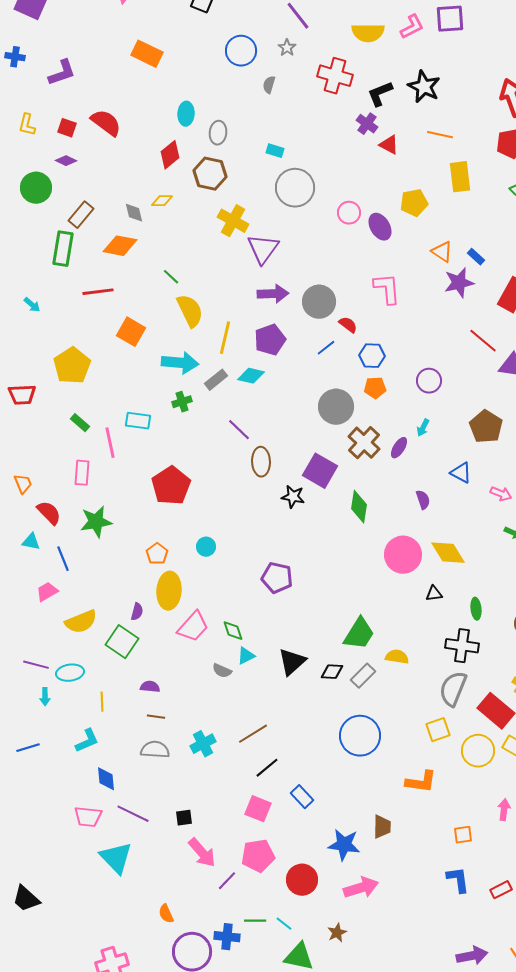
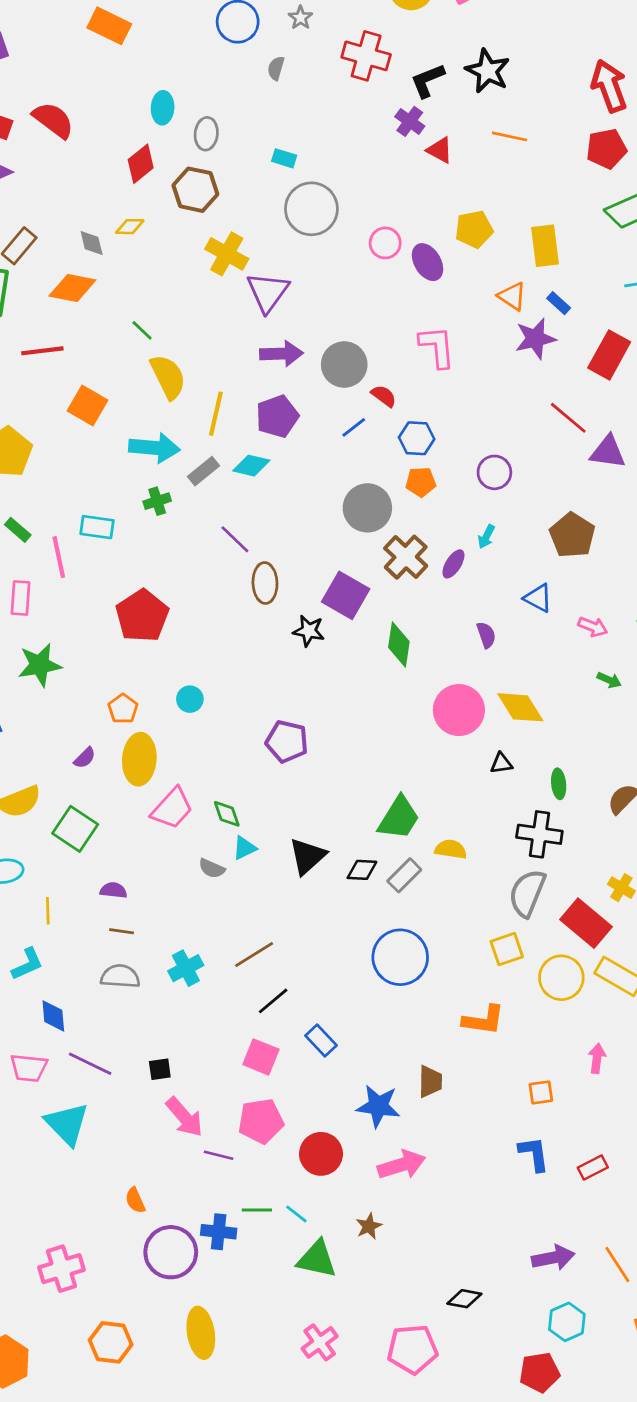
yellow rectangle: (460, 177) -> (545, 246), moved
purple semicircle: (137, 612) -> (85, 758), moved, turned 30
purple line: (227, 881) -> (219, 1155), turned 60

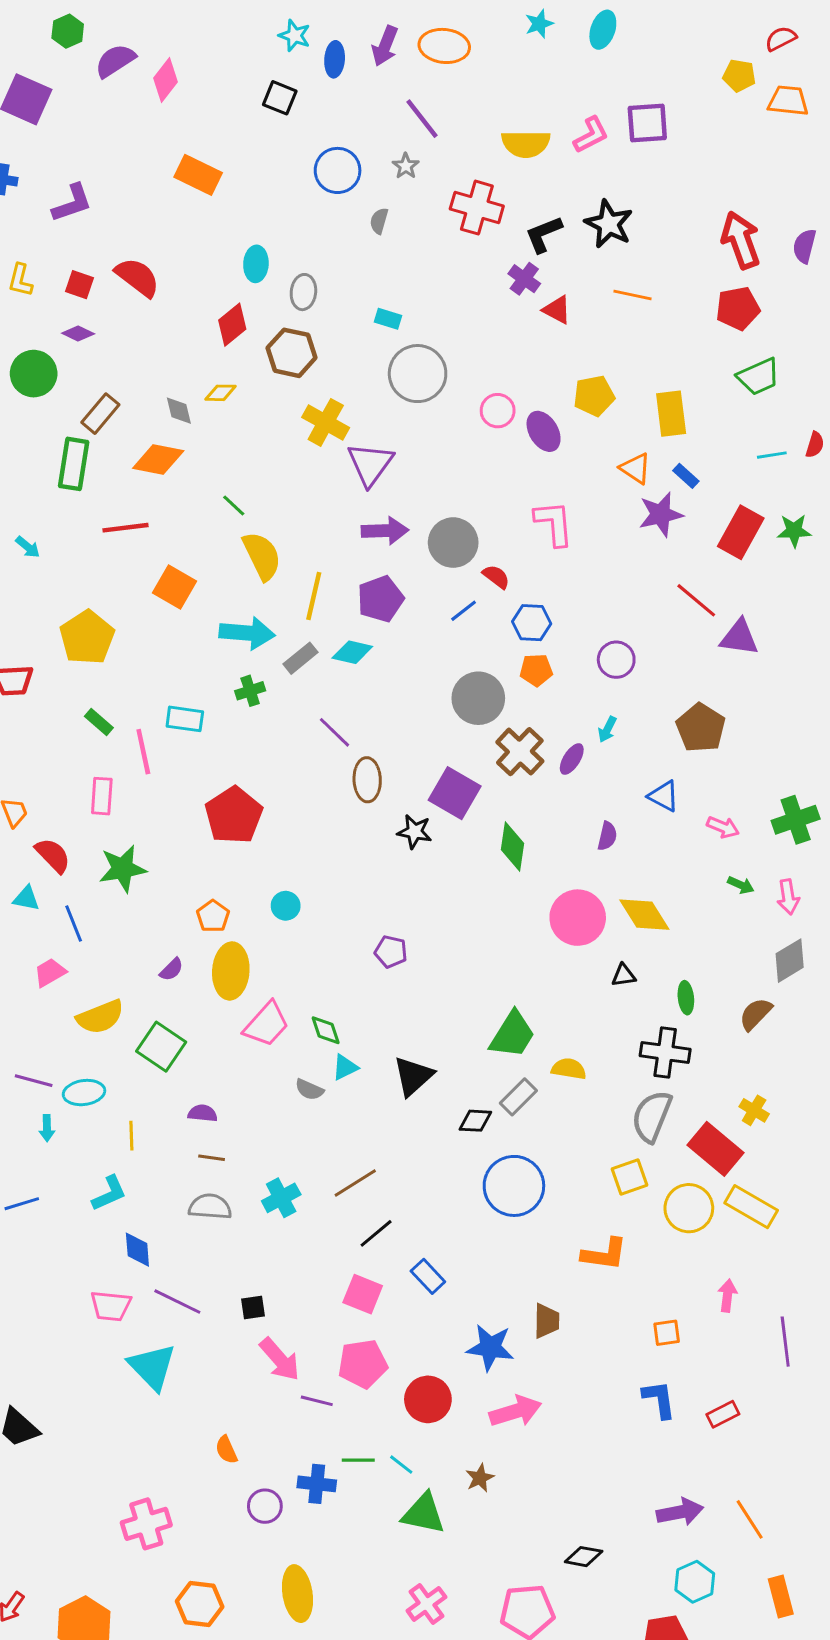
purple semicircle: (486, 635) -> (607, 836), turned 32
purple pentagon: (287, 741) -> (391, 952), size x0.7
black diamond: (362, 870) -> (475, 1121), moved
purple circle: (171, 1252) -> (265, 1506), size x0.6

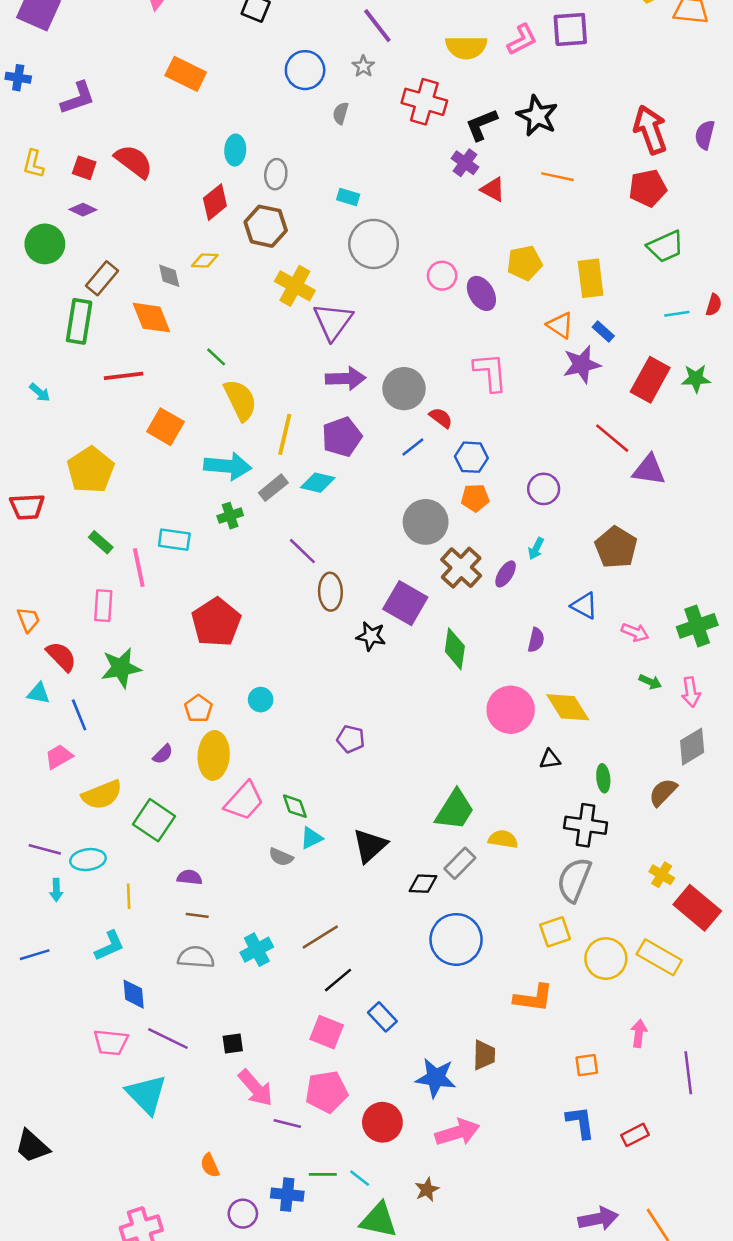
orange diamond: (158, 460) -> (151, 318), turned 57
red rectangle: (716, 1149) -> (697, 908), moved

